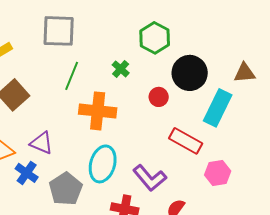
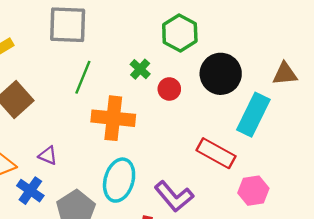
red circle: (159, 97) -> (169, 89), moved
purple triangle: (42, 143) -> (48, 156), size x0.7

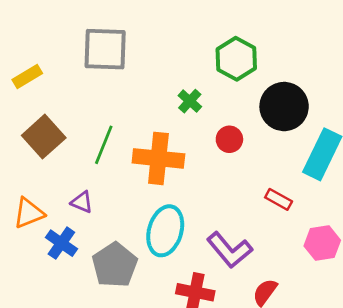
green line: (83, 77) -> (104, 145), moved
red circle: (169, 89) -> (229, 139), moved
red rectangle: (216, 153) -> (279, 199), size x0.6

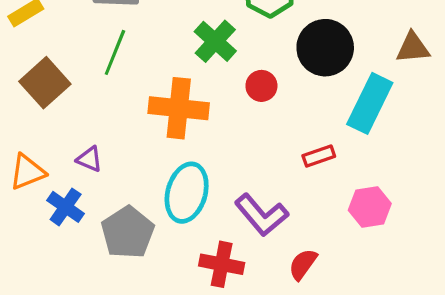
green cross: (190, 101) -> (215, 41), size x1.5
green line: (104, 145) -> (115, 52), moved
red rectangle: (279, 199) -> (319, 156), turned -48

